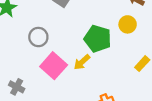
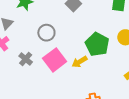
gray cross: (17, 87) -> (26, 59), moved

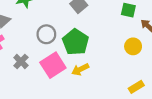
green pentagon: (97, 44) -> (76, 42), moved

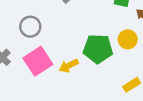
green pentagon: (76, 42) -> (98, 49), moved, turned -30

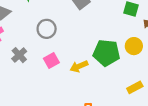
pink square: (38, 61) -> (51, 61), size x0.6

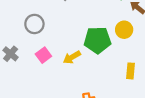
yellow rectangle: (135, 87) -> (130, 71), turned -49

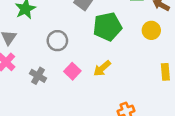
green pentagon: (98, 40) -> (107, 27), moved

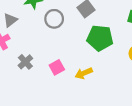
gray circle: (57, 41) -> (54, 19), moved

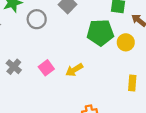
green pentagon: (100, 38) -> (100, 33), moved

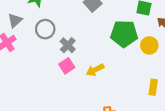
gray circle: (37, 19) -> (45, 29), moved
gray cross: (14, 67) -> (68, 45), moved

